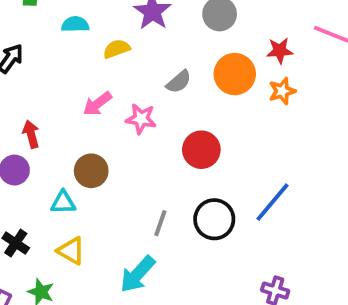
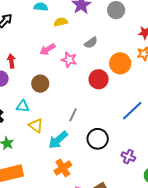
orange circle: (235, 74) -> (120, 63), moved
cyan triangle: (63, 202) -> (23, 106), moved
black circle: (214, 219) -> (98, 139), moved
yellow triangle: (71, 251) -> (36, 125), moved

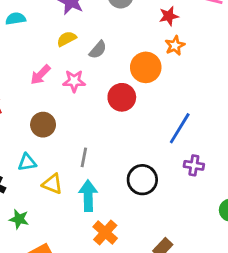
yellow semicircle: (61, 22) -> (67, 39), moved
gray line: (73, 115) -> (84, 157), moved
cyan arrow: (58, 140) -> (88, 196), turned 145
purple cross: (128, 157) -> (194, 165), moved

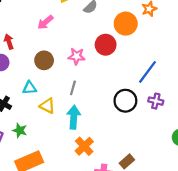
pink star: (74, 81) -> (77, 56), moved
black circle: (142, 180) -> (125, 101), moved

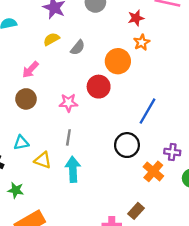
brown circle: (44, 60) -> (26, 99), moved
purple cross: (156, 101) -> (172, 152), moved
orange cross: (84, 146) -> (153, 171), moved

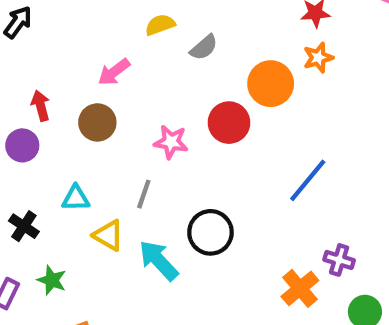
gray line: (68, 137) -> (144, 194), moved
black circle: (127, 145) -> (210, 232), moved
cyan arrow: (73, 169) -> (159, 260), turned -50

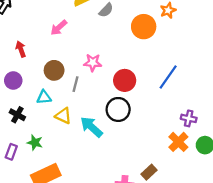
brown circle: (97, 122) -> (54, 70), moved
red circle: (229, 123) -> (125, 80), moved
purple circle: (22, 145) -> (13, 81), moved
gray line: (144, 194) -> (75, 84), moved
orange cross: (300, 288) -> (178, 142), moved

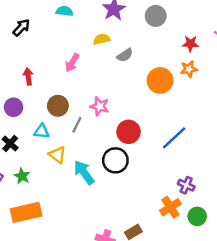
pink arrow: (59, 28) -> (72, 63), turned -30

